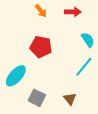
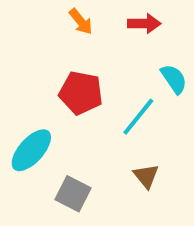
cyan line: (84, 67) -> (138, 117), moved
brown triangle: (70, 99) -> (146, 176), moved

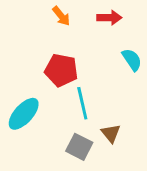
cyan line: (138, 117) -> (82, 103), moved, turned -52
gray square: (73, 194) -> (79, 147), moved

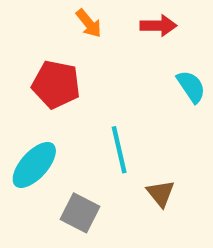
red pentagon: (61, 70) -> (56, 84), moved
gray square: (79, 147) -> (80, 213), moved

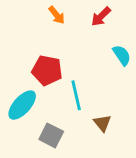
red arrow: (158, 26) -> (101, 16), turned 135
red pentagon: (56, 84) -> (47, 70), moved

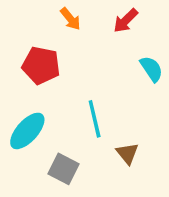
red pentagon: (47, 70) -> (41, 65), moved

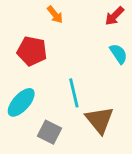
red arrow: (126, 21) -> (114, 16), moved
brown triangle: (127, 153) -> (100, 120), size x1.6

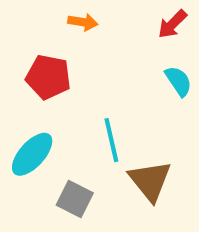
orange arrow: (55, 15) -> (83, 22), turned -42

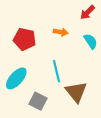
orange arrow: (83, 22) -> (61, 32), moved

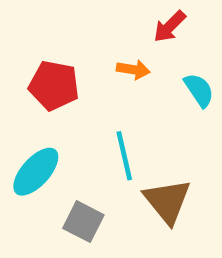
red arrow: (87, 12) -> (170, 27), moved

